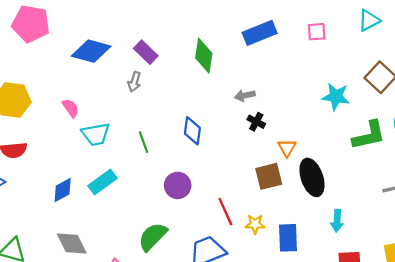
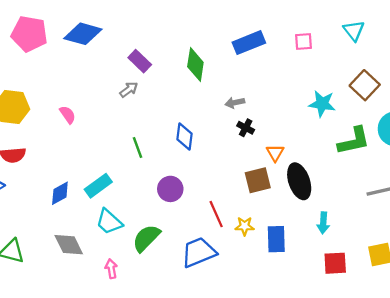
cyan triangle: (369, 20) -> (354, 31), turned -40
blue diamond: (91, 51) -> (83, 34), moved
gray arrow: (134, 82) -> (129, 90), turned -144
cyan trapezoid: (96, 134) -> (109, 222), moved, turned 52

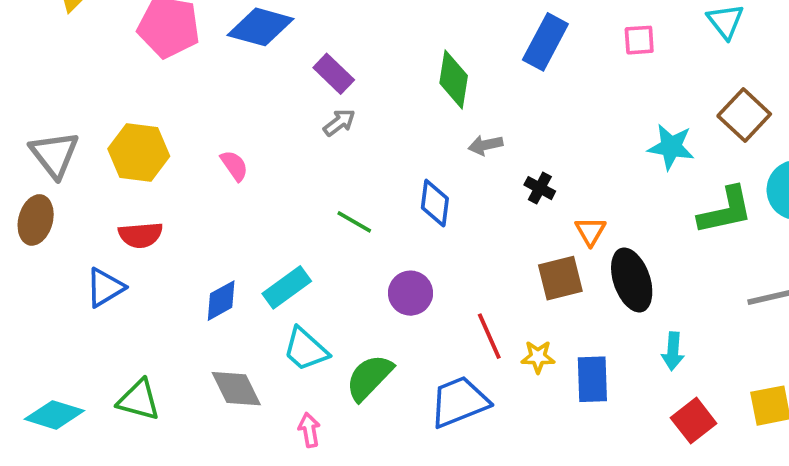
blue rectangle: (249, 43) -> (545, 42), turned -40
purple rectangle: (140, 61) -> (334, 74), moved
gray arrow: (235, 103) -> (485, 145), moved
green line: (137, 147) -> (354, 222), turned -40
red square: (335, 263) -> (694, 421), turned -35

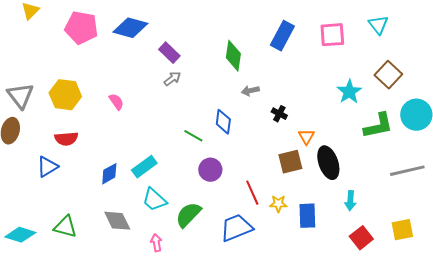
pink square: (639, 40) -> (332, 35), size x1.5
cyan star: (671, 147) -> (349, 92), turned 30
green line: (354, 222) -> (193, 136), moved

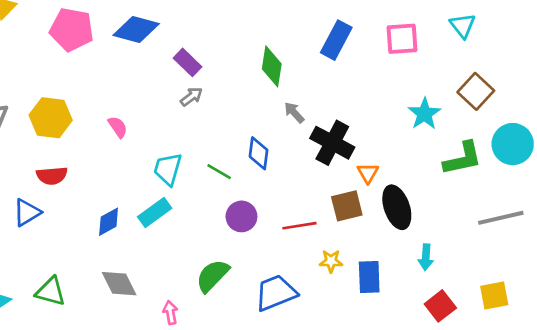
gray arrow: (250, 91) -> (294, 112), turned 60
black cross: (279, 114) -> (332, 143), size x2.0
red line: (252, 193) -> (299, 226), moved, turned -75
cyan trapezoid: (154, 200) -> (168, 169), moved, turned 64

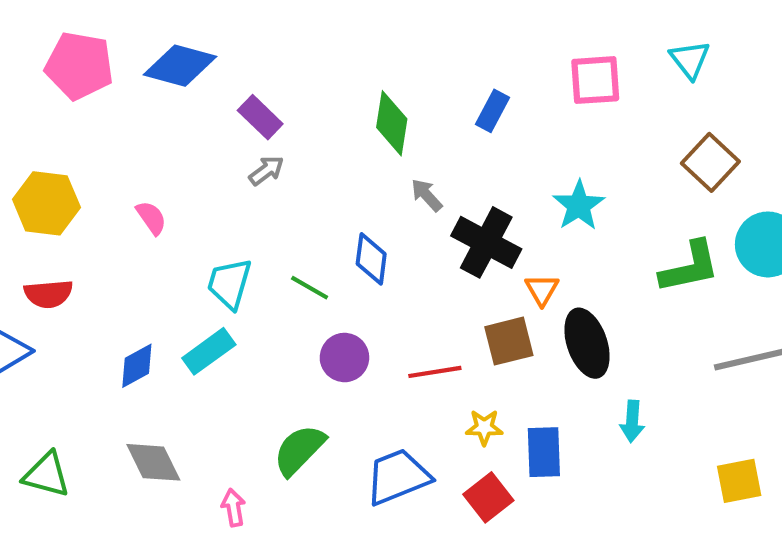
blue rectangle: (336, 40) -> (492, 111), moved, size x0.7
cyan star: (424, 114) -> (579, 205), moved
red square: (440, 306) -> (488, 497), moved

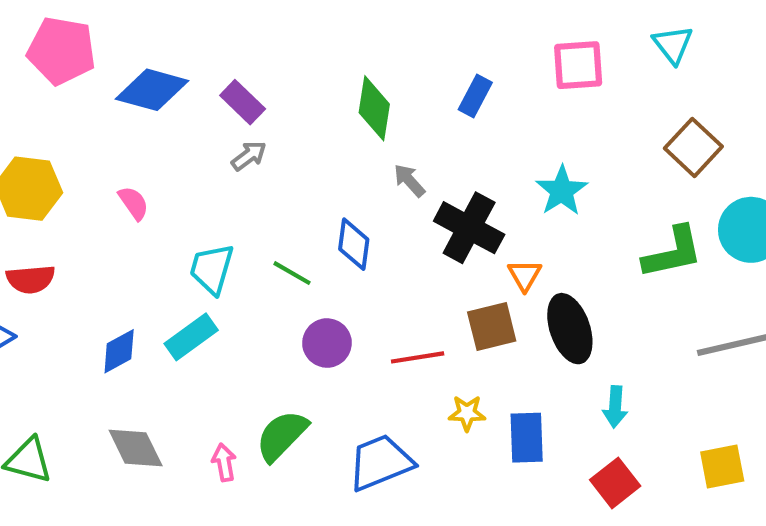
blue diamond: (180, 66) -> (152, 90), moved
red square: (488, 497) -> (615, 483), moved
pink arrow: (233, 508) -> (224, 462), moved

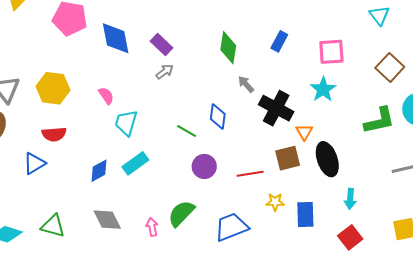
pink square: (578, 65) -> (331, 52), moved
blue diamond: (152, 90) -> (116, 38), turned 64
cyan trapezoid: (212, 269) -> (126, 123), moved

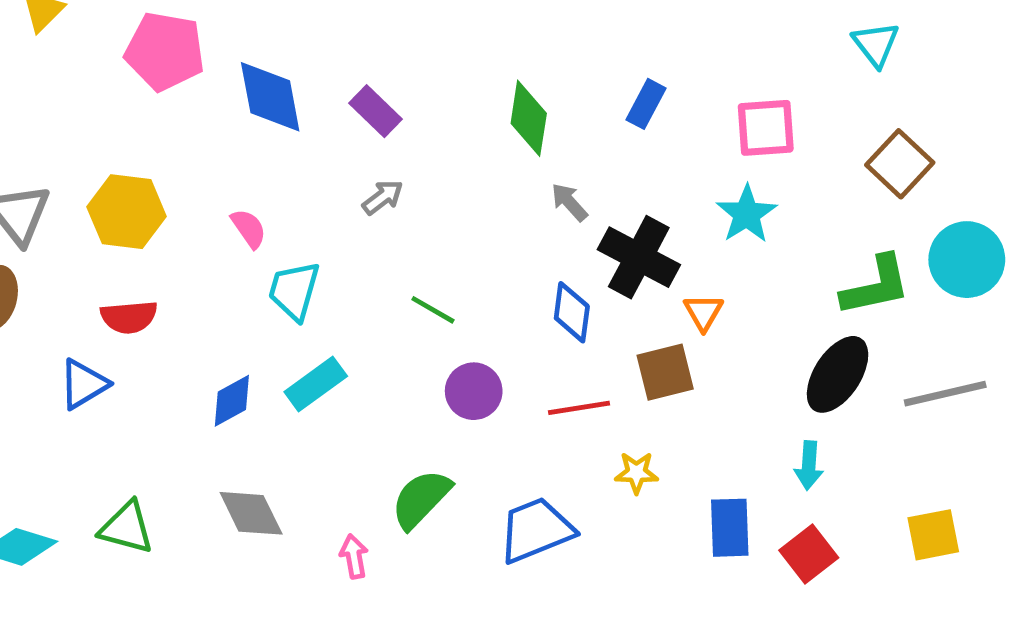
gray arrow: (165, 72) -> (383, 197), moved
blue diamond: (218, 116) -> (572, 312), moved
black ellipse: (327, 159) -> (838, 374), moved, turned 52
blue rectangle: (305, 214) -> (730, 528), moved
pink arrow: (152, 227) -> (354, 556), moved

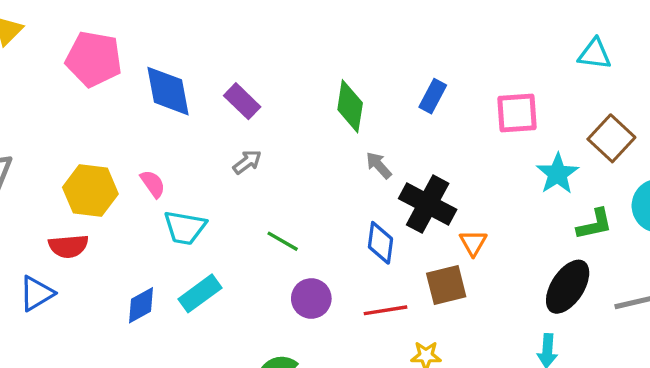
cyan triangle: (876, 44) -> (595, 54), turned -45
yellow hexagon: (127, 212) -> (90, 191), moved
cyan star: (747, 214) -> (557, 174), moved
green L-shape: (876, 286) -> (595, 224), size x0.7
cyan trapezoid: (294, 291) -> (185, 228), turned -96

